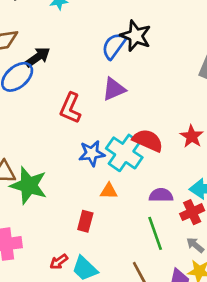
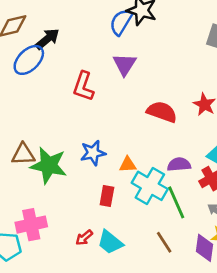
purple triangle: (114, 89) -> (125, 64), turned -30
blue star: (92, 153) -> (93, 153), moved
cyan cross: (124, 153) -> (150, 186), moved

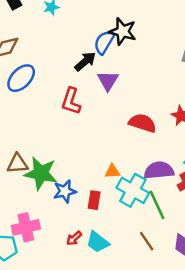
black arrow: (47, 39) -> (85, 61), moved
blue star: (93, 153) -> (65, 191), moved
purple semicircle: (179, 164) -> (159, 170), size x1.4

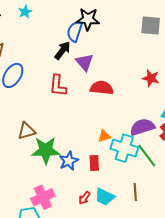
red semicircle: (142, 123) -> (102, 88), moved
brown triangle: (18, 164) -> (27, 131), moved
brown line: (147, 241) -> (135, 192), moved, turned 42

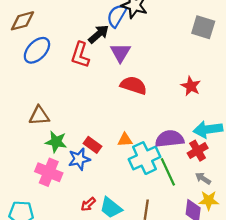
red L-shape: (58, 86) -> (80, 55), moved
cyan cross: (124, 148) -> (145, 158), turned 36
green star: (46, 150) -> (56, 142), size x0.7
red rectangle: (94, 163) -> (93, 145), moved, turned -63
pink cross: (43, 197) -> (49, 172), moved, turned 35

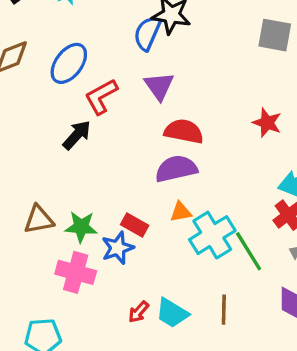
black arrow: (99, 34) -> (77, 135), moved
blue ellipse: (37, 50) -> (69, 63), moved
red L-shape: (80, 55) -> (101, 97), turned 50
brown triangle: (39, 116) -> (39, 219), moved
purple semicircle: (170, 139) -> (176, 169), moved

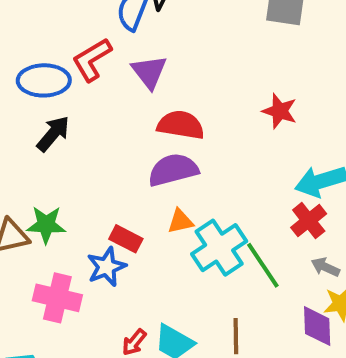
blue ellipse: (69, 63) -> (44, 80), moved, turned 54
red L-shape: (101, 97) -> (92, 60), moved
green star: (81, 227) -> (46, 225), moved

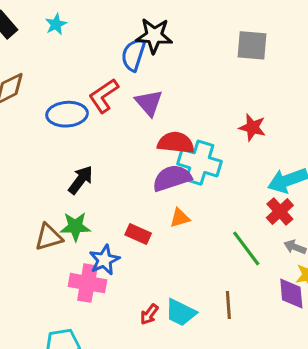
black arrow: (53, 134) -> (81, 180), moved
cyan cross: (219, 248) -> (199, 163), moved, turned -36
blue star: (107, 267) -> (104, 260), moved

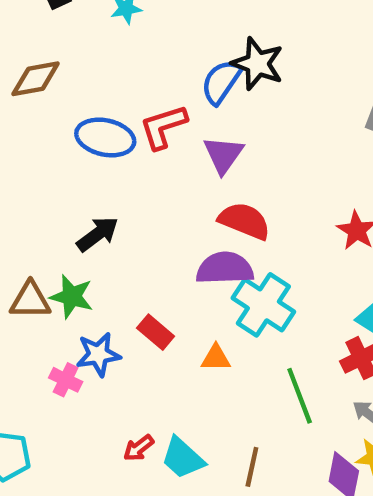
cyan cross: (199, 163) -> (263, 305), moved
orange triangle: (180, 218) -> (216, 358), moved
pink cross: (87, 283) -> (66, 380), size x0.6

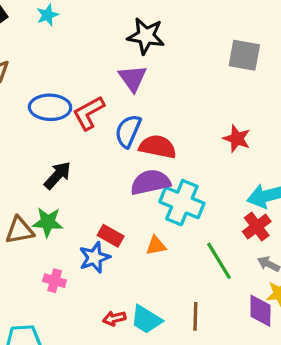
blue semicircle: (221, 82) -> (128, 131), moved
red L-shape: (163, 127) -> (89, 113), moved
purple triangle: (223, 155) -> (133, 78), moved
blue star: (98, 354) -> (95, 257), moved
red arrow: (139, 448) -> (114, 318), turned 35

